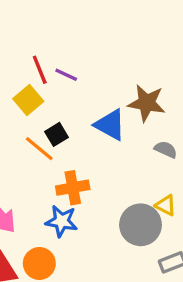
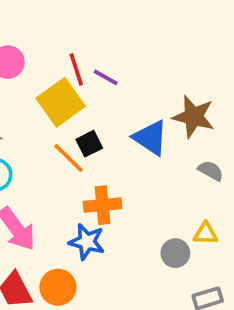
yellow square: (28, 100) -> (61, 102), size x1.4
yellow triangle: (166, 205) -> (205, 234), turned -30
gray circle: (141, 225) -> (175, 253), size x0.6

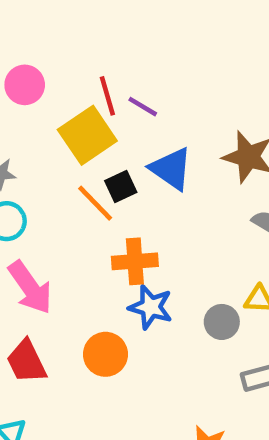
blue triangle: (150, 138) -> (171, 169), moved
blue star: (87, 242) -> (151, 307), moved
orange circle: (58, 287) -> (105, 354), moved

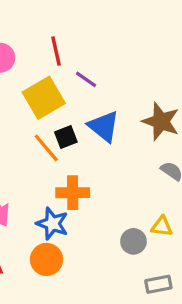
red line: (107, 96) -> (56, 51), moved
blue star: (151, 307) -> (52, 224), moved

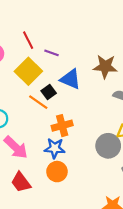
gray circle: (133, 241) -> (108, 146), size x1.5

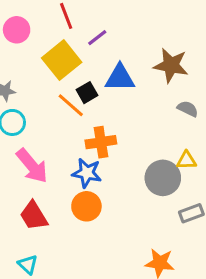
purple line: (52, 53) -> (97, 38), turned -64
blue triangle: (70, 79) -> (120, 78), turned -30

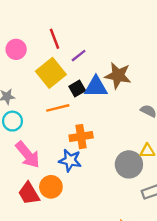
brown star: (171, 65) -> (118, 75), moved
black square: (87, 93) -> (77, 89), moved
orange line: (71, 105) -> (58, 108), turned -55
orange circle: (86, 206) -> (51, 187), moved

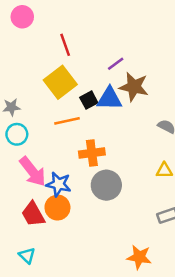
pink circle: (16, 49) -> (22, 17), moved
purple line: (79, 56) -> (116, 64), moved
blue star: (70, 160) -> (59, 184), moved
gray circle: (129, 164) -> (106, 185), moved

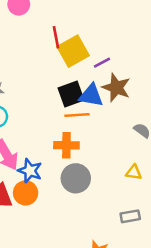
yellow square: (60, 82) -> (73, 51), moved
black square: (89, 100) -> (71, 94), size x1.5
orange line: (67, 121) -> (77, 115), moved

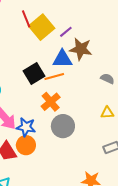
black square: (71, 94) -> (34, 74), moved
orange cross: (66, 145) -> (51, 102), turned -30

